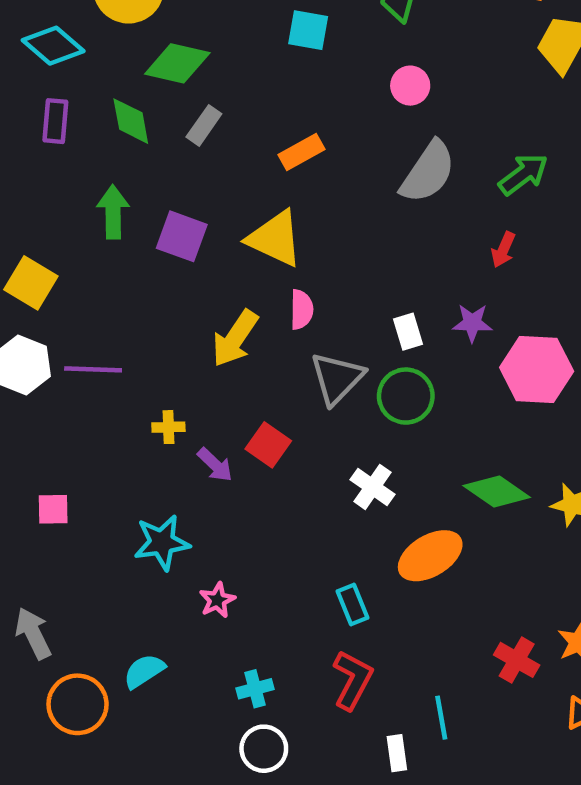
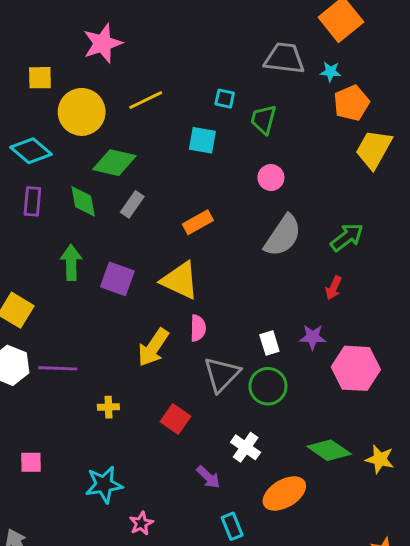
purple arrow: (215, 465) -> (208, 477), moved

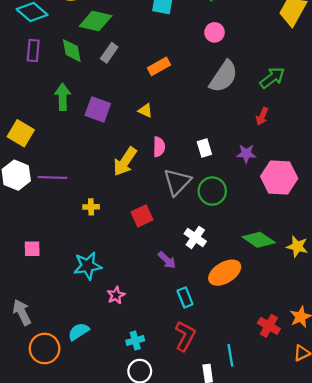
yellow triangle: (180, 280) -> (145, 111), size x0.5
white rectangle: (269, 343) -> (204, 148), moved
red square: (176, 419) -> (142, 216), turned 30

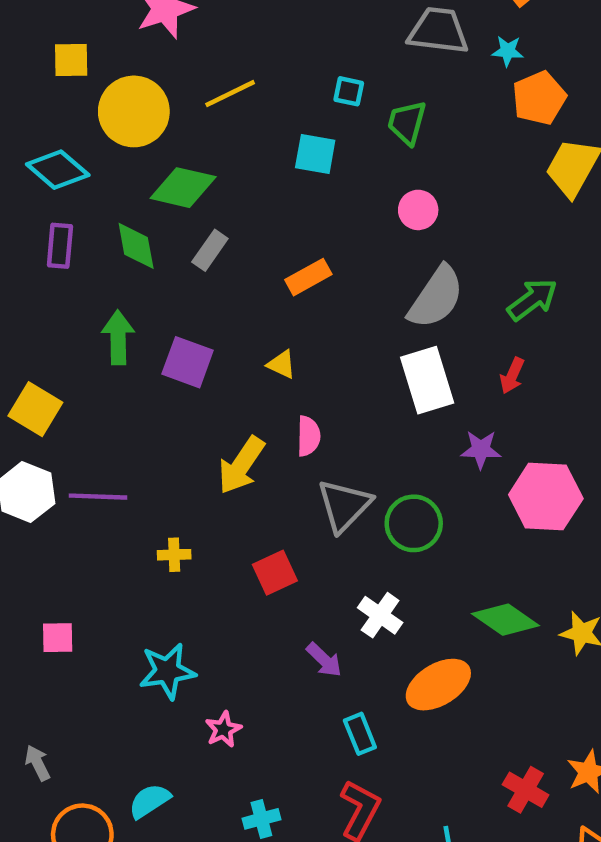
white rectangle: (204, 148) -> (427, 380), moved, size x1.8
gray arrow: (22, 312) -> (38, 763), size x0.7

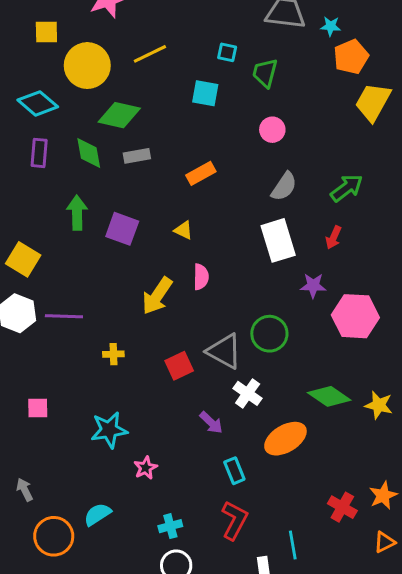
gray rectangle: (210, 250) -> (137, 156), turned 45
gray semicircle: (436, 297) -> (284, 186), size x0.7
gray triangle: (344, 505) -> (224, 351), moved, turned -45

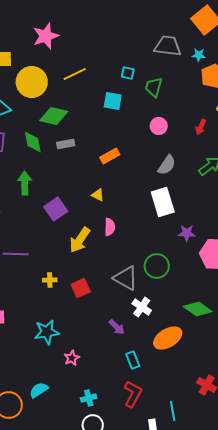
purple square: (122, 229) -> (56, 209), moved, turned 35
red arrow: (334, 238) -> (201, 127), moved
red square: (179, 366) -> (81, 288), moved

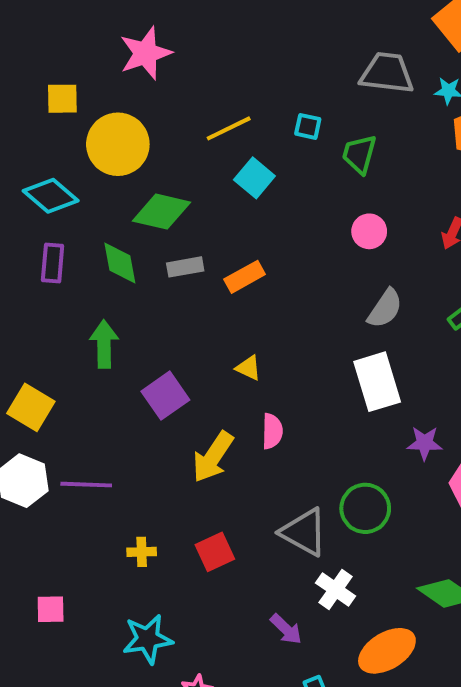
yellow line: (75, 74) -> (229, 128), moved
cyan square: (113, 101) -> (254, 178), moved, turned 30
orange rectangle: (110, 156) -> (245, 277), moved
yellow cross: (50, 280) -> (142, 552), moved

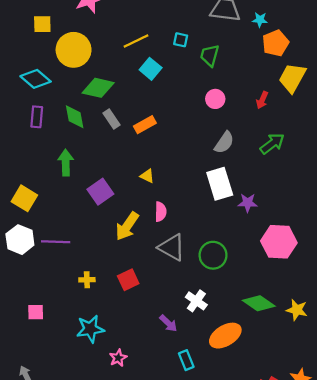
gray rectangle: (185, 267) -> (111, 119), turned 66
purple star: (425, 443) -> (248, 203), moved
gray triangle: (304, 532) -> (172, 247), moved

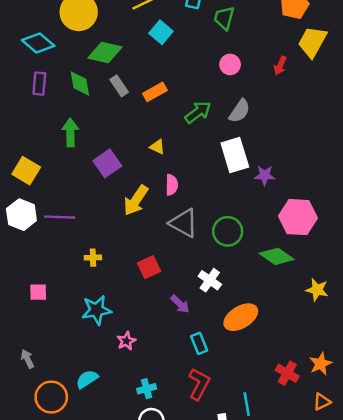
green arrow: (272, 144) -> (198, 112), moved
red square: (128, 280) -> (149, 267), moved
green diamond: (259, 303) -> (277, 256), moved

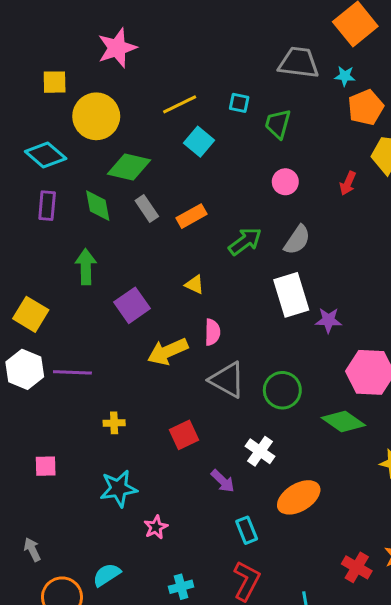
yellow arrow: (136, 200) -> (168, 352), turned 32

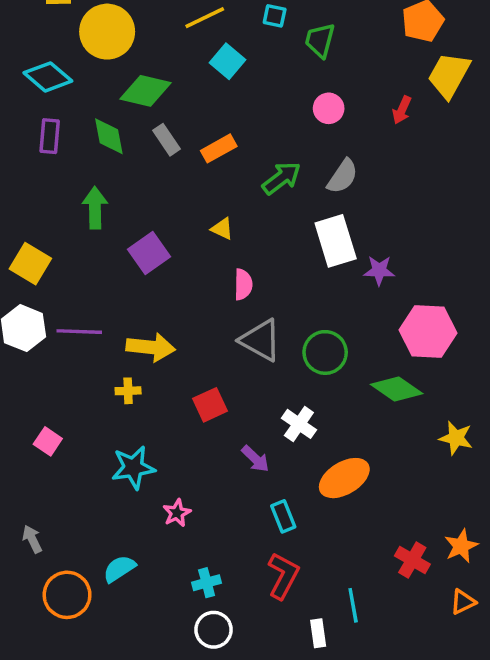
yellow arrow: (168, 352) -> (151, 347), moved, turned -150
pink square: (46, 466) -> (48, 441), turned 35

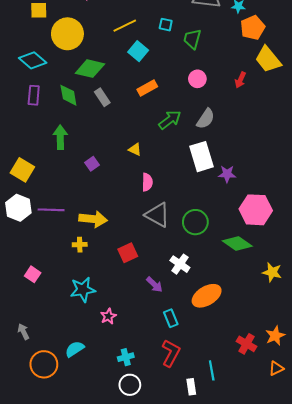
yellow trapezoid: (449, 75) -> (268, 59), turned -68
orange rectangle: (219, 148) -> (147, 88), moved
purple square: (149, 253) -> (92, 164), size x0.6

